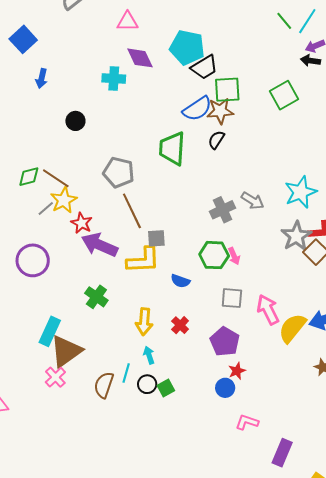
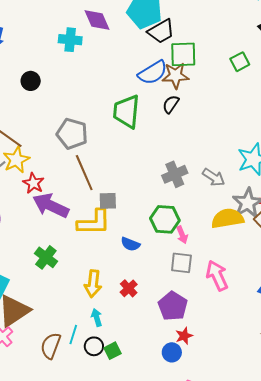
green square: (284, 95) -> (240, 62), size x0.7
gray arrow: (253, 201) -> (214, 177), moved
pink arrow: (234, 256) -> (182, 235), moved
yellow semicircle: (292, 328) -> (227, 218), moved, turned 40

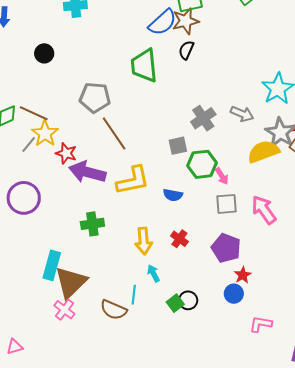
gray square: (108, 201) -> (178, 146), moved
green cross: (46, 257) -> (92, 224), turned -35
brown semicircle: (51, 346) -> (114, 310), turned -76
black circle: (94, 346) -> (188, 300), moved

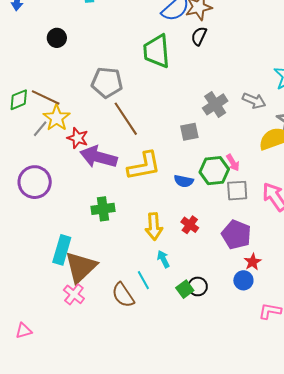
green hexagon: (202, 164) -> (214, 171), moved
cyan line: (134, 295) -> (143, 280), turned -36
brown semicircle: (114, 310) -> (123, 295), turned 32

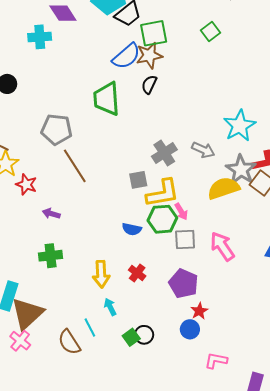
purple arrow: (98, 157) -> (51, 214), moved, size x0.5
yellow L-shape: (144, 166) -> (163, 193), moved

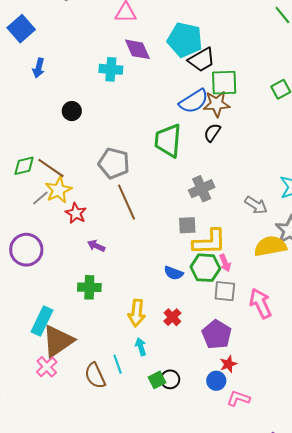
gray cross: (164, 153) -> (202, 189), moved
pink L-shape: (216, 361) -> (238, 398), moved

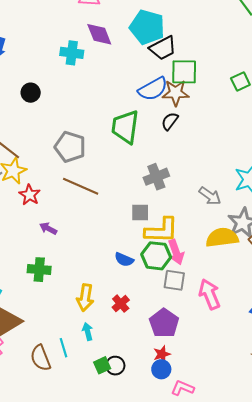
brown line: (127, 202) -> (81, 186), turned -45
pink arrow: (225, 263) -> (176, 252), size x1.4
red star: (228, 364) -> (162, 354), moved

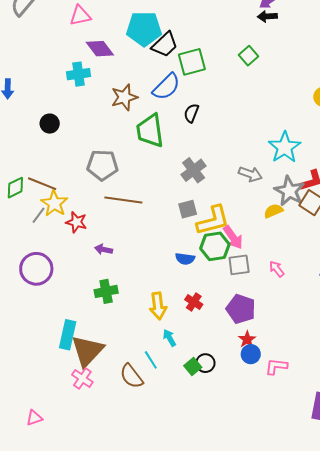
brown star: (176, 93) -> (124, 97), moved
yellow semicircle: (222, 238) -> (273, 211), size x0.6
pink arrow: (209, 294) -> (277, 269), size x0.6

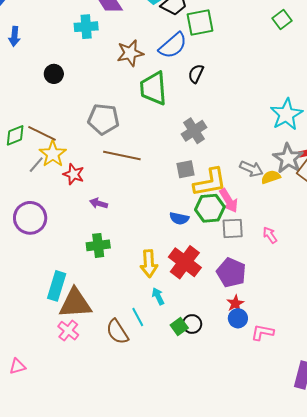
green square: (248, 56) -> (282, 20), moved
gray arrow: (250, 174) -> (251, 169), moved
red cross: (194, 302) -> (185, 262), size x1.8
brown triangle: (87, 351) -> (75, 303), turned 39

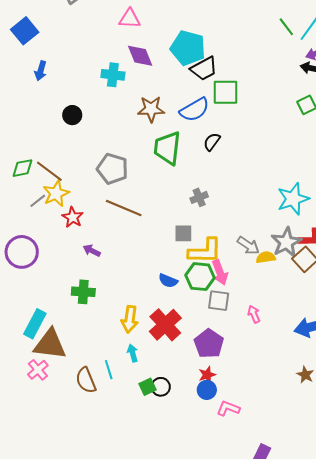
gray cross: (194, 131) -> (199, 197), size x0.7

